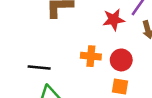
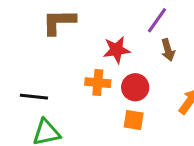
red star: (114, 20) -> (116, 50), moved

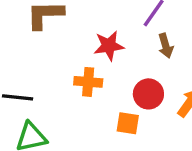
red circle: (135, 87) -> (148, 94), moved

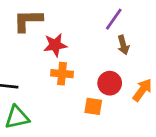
red star: (109, 46) -> (55, 45), moved

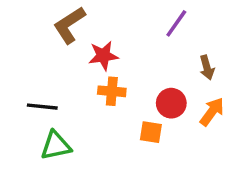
brown L-shape: (28, 20) -> (69, 25), turned -32
brown arrow: (123, 45) -> (207, 68), moved

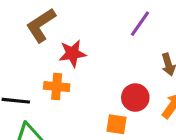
orange cross: (112, 91) -> (57, 87), moved

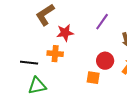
purple line: (140, 24) -> (102, 22), moved

